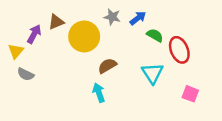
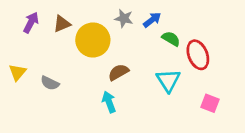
purple arrow: (34, 34) -> (31, 22), moved
yellow triangle: (16, 51) -> (17, 72), moved
gray semicircle: (26, 74) -> (50, 83), moved

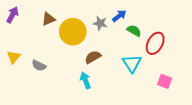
gray star: (124, 18) -> (100, 23), moved
purple arrow: (31, 22) -> (13, 15), moved
red ellipse: (198, 55) -> (155, 43), turned 50

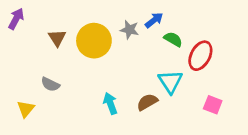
brown triangle: (48, 19) -> (57, 38), moved, turned -40
yellow triangle: (14, 57) -> (26, 109), moved
brown semicircle: (93, 57) -> (147, 102), moved

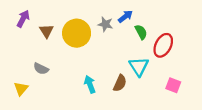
purple arrow: (16, 19) -> (23, 19), moved
green semicircle: (173, 39) -> (141, 32), turned 32
brown semicircle: (147, 102) -> (120, 83), turned 144

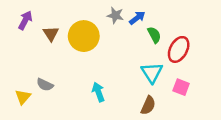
gray star: (105, 24) -> (115, 15), moved
gray semicircle: (41, 69) -> (45, 85), moved
brown semicircle: (120, 83) -> (148, 105), moved
pink square: (173, 85) -> (181, 87), moved

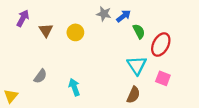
yellow circle: (84, 36) -> (75, 32), size x0.6
gray semicircle: (45, 85) -> (40, 76), turned -80
cyan arrow: (98, 92) -> (74, 87), moved
yellow triangle: (23, 97) -> (11, 96), moved

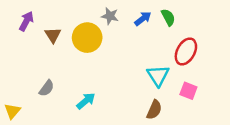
gray star: (104, 14) -> (110, 16), moved
green semicircle: (139, 31) -> (168, 17), moved
yellow circle: (75, 32) -> (87, 38), size x1.5
cyan arrow: (74, 87) -> (86, 101), turned 70

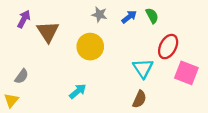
brown triangle: (53, 35) -> (48, 32), size x1.5
yellow circle: (87, 38) -> (90, 47), moved
gray semicircle: (47, 88) -> (22, 76), moved
pink square: (188, 91) -> (186, 73), moved, size x1.5

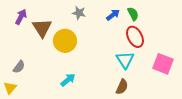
gray star: (99, 15) -> (79, 13), moved
yellow circle: (90, 47) -> (65, 41), moved
red ellipse: (168, 47) -> (135, 37), moved, turned -55

